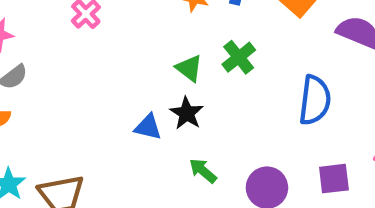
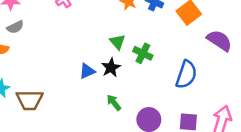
green cross: (239, 57) -> (143, 53), moved, turned -36
blue triangle: (148, 127) -> (87, 71), turned -49

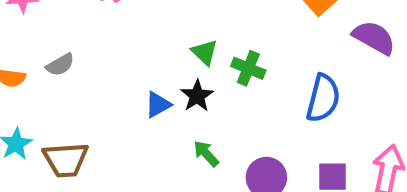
gray semicircle: (15, 27) -> (60, 65), moved

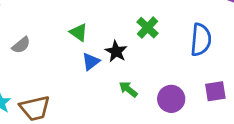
green triangle: (205, 52) -> (79, 32), moved
green cross: (248, 68) -> (148, 28), turned 30

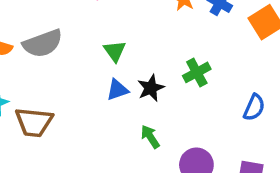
blue semicircle: (201, 40) -> (254, 107), size x0.7
gray semicircle: (21, 45) -> (43, 43), size x1.6

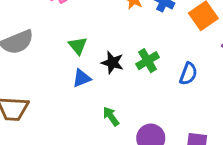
black star: (151, 88) -> (112, 63), moved, turned -30
blue semicircle: (254, 107) -> (188, 74), moved

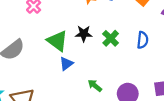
green triangle: (78, 46) -> (57, 41), size x1.5
black star: (112, 63) -> (84, 34), moved

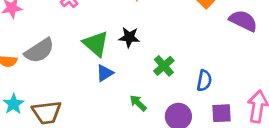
green cross: (111, 38) -> (164, 66), moved
blue semicircle: (143, 40) -> (204, 81), moved

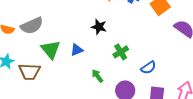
green triangle: (96, 44) -> (51, 49), moved
blue semicircle: (204, 81) -> (148, 68), turned 35

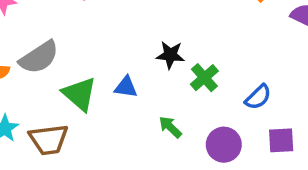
black star: (99, 27) -> (170, 55), moved
blue triangle: (77, 50) -> (126, 87), turned 40

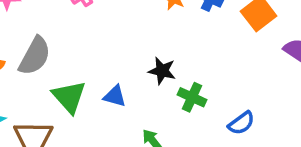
gray semicircle: (39, 57) -> (35, 56), turned -36
green cross: (204, 78) -> (192, 97), turned -32

